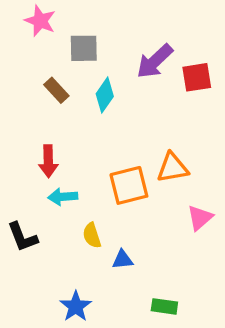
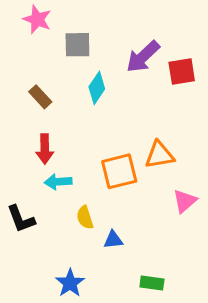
brown rectangle: (56, 90) -> (40, 97), moved

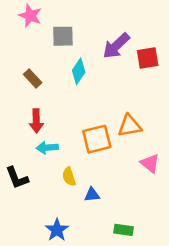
pink triangle: (185, 201) -> (150, 163), turned -40

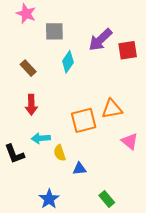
cyan arrow: (47, 148) -> (41, 138), moved
green rectangle: (123, 230) -> (107, 199), turned 42

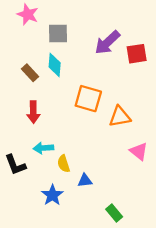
cyan diamond: (68, 62) -> (55, 65), moved, turned -30
orange square: (84, 120) -> (88, 99), moved, turned 30
blue star: (49, 199) -> (52, 195), moved

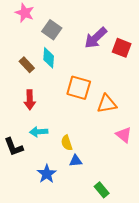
gray square: (58, 34) -> (52, 30), turned 36
red square: (137, 54) -> (122, 48), turned 30
yellow semicircle: (64, 164) -> (67, 143), moved

